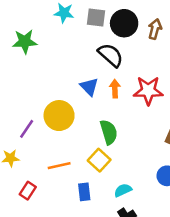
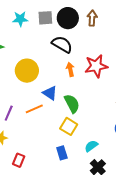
blue triangle: (89, 87) -> (50, 93), moved
yellow circle: (59, 116) -> (27, 71), moved
orange line: (59, 166) -> (34, 109), moved

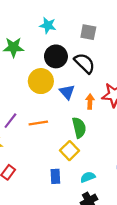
gray square: (45, 18) -> (88, 32), moved
black circle: (68, 18) -> (56, 56), moved
orange arrow: (70, 69) -> (90, 101), moved
blue triangle: (50, 93) -> (67, 92), moved

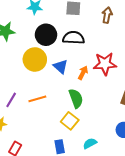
black semicircle: (85, 63) -> (73, 38), turned -35
orange arrow: (90, 101) -> (83, 73), turned 32

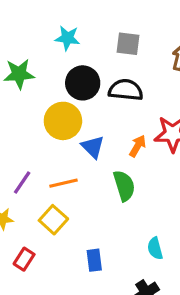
blue triangle: (60, 67) -> (93, 147), moved
yellow square: (70, 121) -> (53, 220), moved
cyan semicircle: (90, 143) -> (155, 248), moved, turned -80

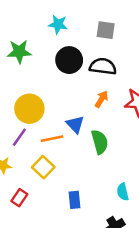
yellow circle: (63, 121) -> (29, 109), moved
orange arrow: (138, 146) -> (101, 99), moved
blue triangle: (93, 147) -> (75, 124), moved

